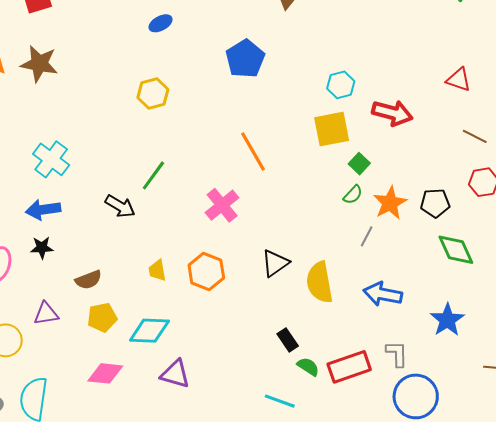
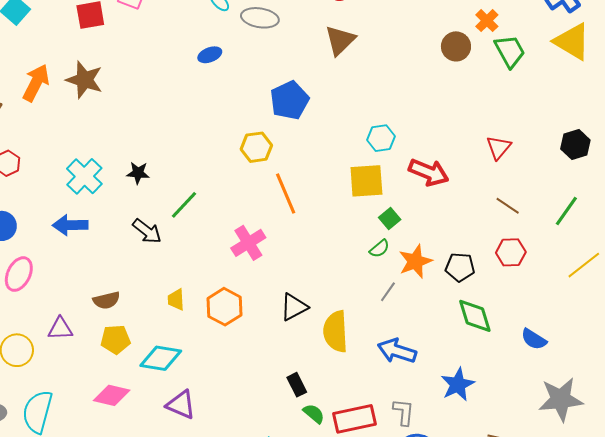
red triangle: (459, 80) -> (499, 147), turned 44
yellow hexagon: (153, 93) -> (256, 147), moved
black star: (42, 248) -> (138, 173), moved

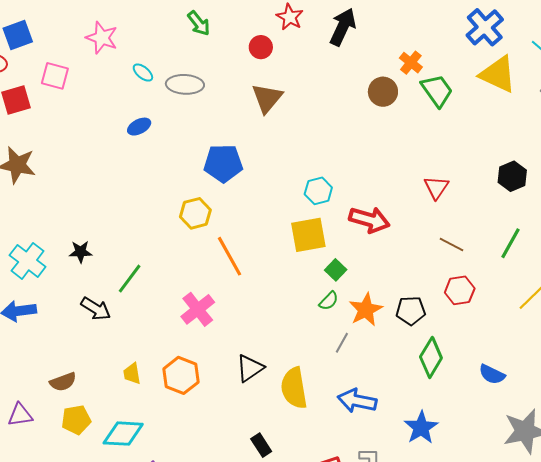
blue pentagon: (289, 100) -> (223, 163), turned 30
green diamond: (475, 316) -> (431, 358), turned 54

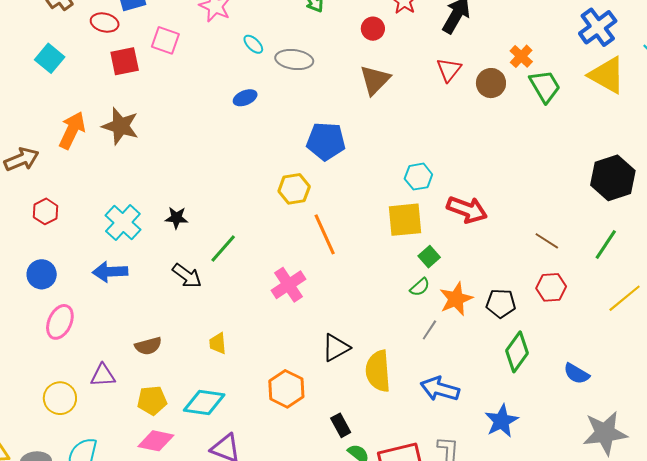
black hexagon: (512, 176) -> (613, 178), size x1.5
red triangle: (436, 188) -> (449, 70), moved
orange hexagon: (181, 375) -> (286, 389), moved
yellow pentagon: (76, 420) -> (152, 400), moved

